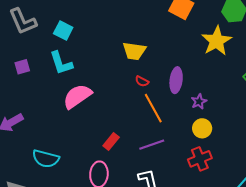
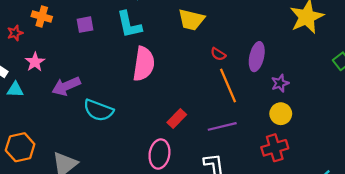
yellow trapezoid: (134, 51) -> (191, 20), moved
pink semicircle: (77, 96) -> (144, 64), turned 128
cyan semicircle: (46, 159) -> (98, 110), moved

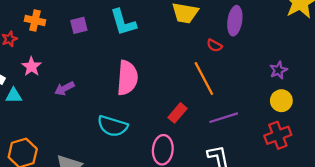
purple ellipse: (257, 57) -> (235, 21), moved
pink semicircle: (144, 64) -> (127, 78), moved
purple arrow: (66, 86) -> (64, 88), size x0.7
orange line: (228, 86) -> (204, 78), moved
cyan semicircle: (98, 110) -> (113, 126), moved

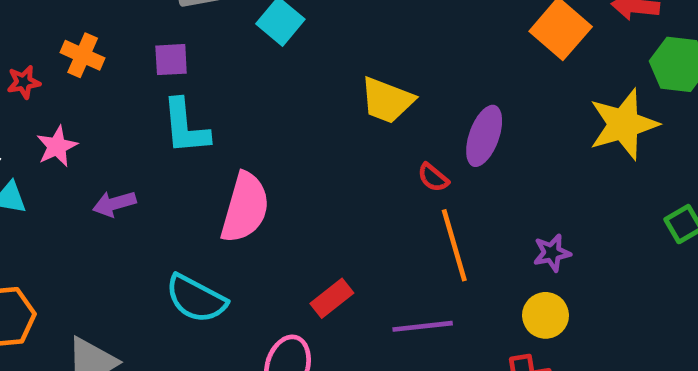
cyan L-shape: (123, 22) -> (185, 127), moved
purple square: (79, 25) -> (171, 60), moved
orange line: (204, 78) -> (454, 245), moved

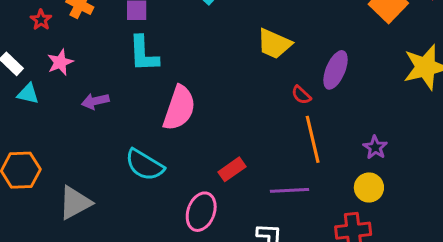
red star: (24, 82) -> (41, 20), turned -30
purple star: (552, 253) -> (375, 147), turned -30

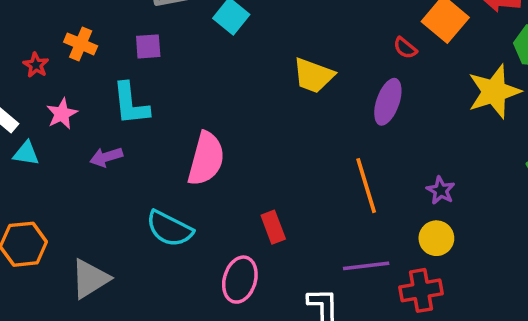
cyan L-shape: (144, 54) -> (131, 104), moved
red semicircle: (301, 95) -> (405, 48), moved
red rectangle: (232, 169) -> (273, 227), turned -72
purple line: (290, 190) -> (366, 266), moved

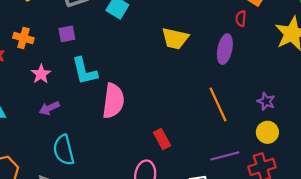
red semicircle: (405, 48) -> (241, 19), moved, turned 63
cyan L-shape: (131, 104) -> (85, 71), moved
pink star: (62, 114) -> (41, 74), moved
cyan semicircle: (169, 229) -> (64, 150), moved, turned 56

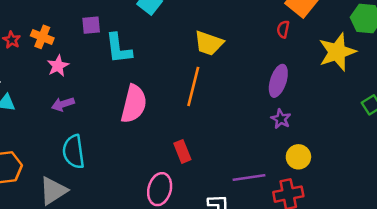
orange cross: (23, 38) -> (42, 37), moved
purple ellipse: (225, 49) -> (278, 81), moved
cyan L-shape: (85, 71) -> (119, 48), moved
purple star: (266, 101) -> (281, 119), moved
orange line: (218, 104) -> (193, 86), moved, turned 32

